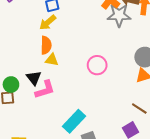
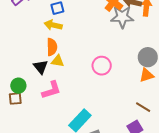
yellow arrow: (48, 23) -> (53, 25), turned 54
black triangle: (34, 78) -> (41, 67), moved

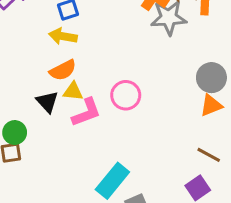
orange semicircle: (52, 47) -> (63, 70), turned 66
pink circle: (102, 66) -> (126, 95), moved
pink L-shape: (51, 90) -> (86, 112), moved

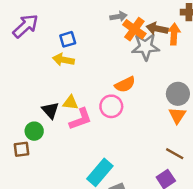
orange semicircle: (63, 70) -> (125, 84), moved
orange triangle: (211, 105) -> (177, 115), turned -36
green circle: (15, 133) -> (34, 131), moved

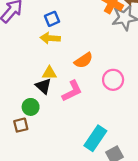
orange semicircle: (125, 84) -> (83, 60), moved
yellow triangle: (71, 103) -> (49, 73), moved
pink circle: (111, 106) -> (113, 80), moved

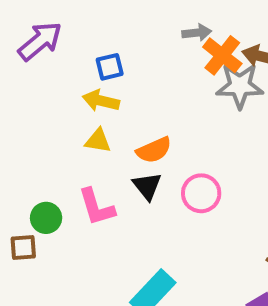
yellow triangle: (49, 73) -> (98, 141), moved
black triangle: (43, 86) -> (147, 186), moved
pink L-shape: (72, 91) -> (96, 207), moved, turned 90

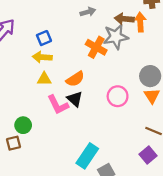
orange cross: (222, 55) -> (96, 47), moved
pink circle: (201, 193) -> (118, 96), moved
pink L-shape: (96, 207) -> (58, 105), moved

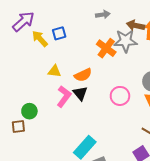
yellow arrow: (42, 57) -> (40, 39), moved, turned 36
pink L-shape: (58, 105) -> (64, 97), turned -125

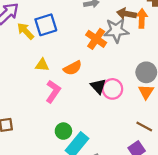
blue square: (59, 33) -> (46, 25), size x1.5
black triangle: (80, 93) -> (98, 86), moved
green circle: (29, 111) -> (63, 131), moved

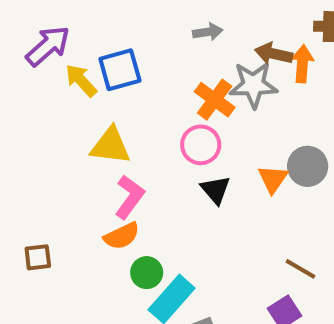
yellow triangle: (42, 65) -> (110, 146), size x1.5
orange semicircle: (73, 68) -> (122, 236), moved
pink circle: (112, 89) -> (201, 145), moved
orange triangle: (146, 92) -> (273, 179), moved

